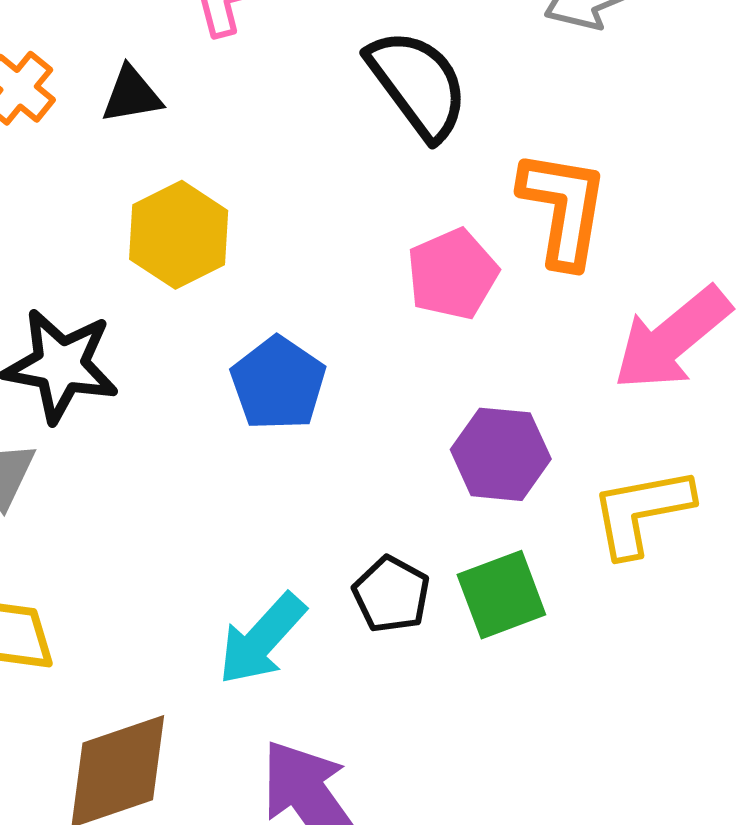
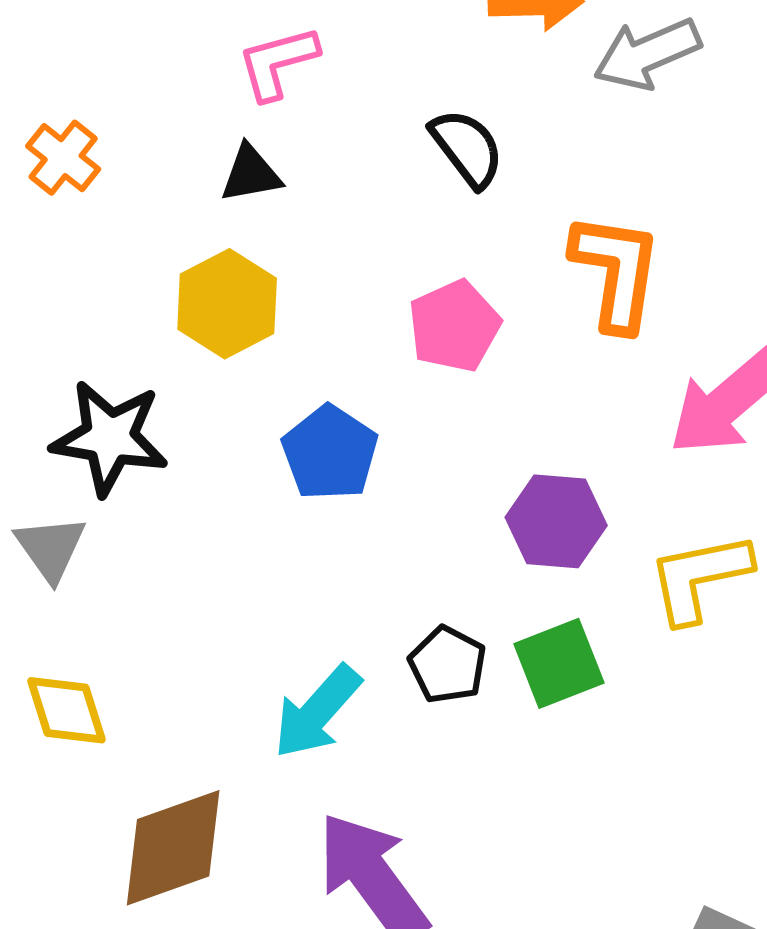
black semicircle: (418, 84) -> (467, 148), size x0.7
black triangle: (132, 95) -> (251, 174), moved
pink pentagon: (452, 274) -> (454, 326), moved

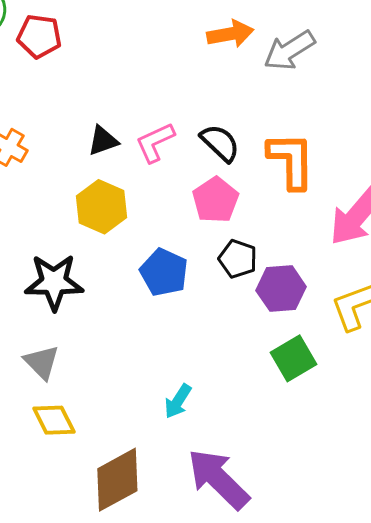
pink L-shape: (278, 63) -> (155, 142), moved
black semicircle: (467, 148) -> (220, 143), moved
gray triangle: (51, 548) -> (42, 362), moved
black pentagon: (448, 665) -> (238, 259), moved
cyan arrow: (317, 712) -> (178, 401), size x0.7

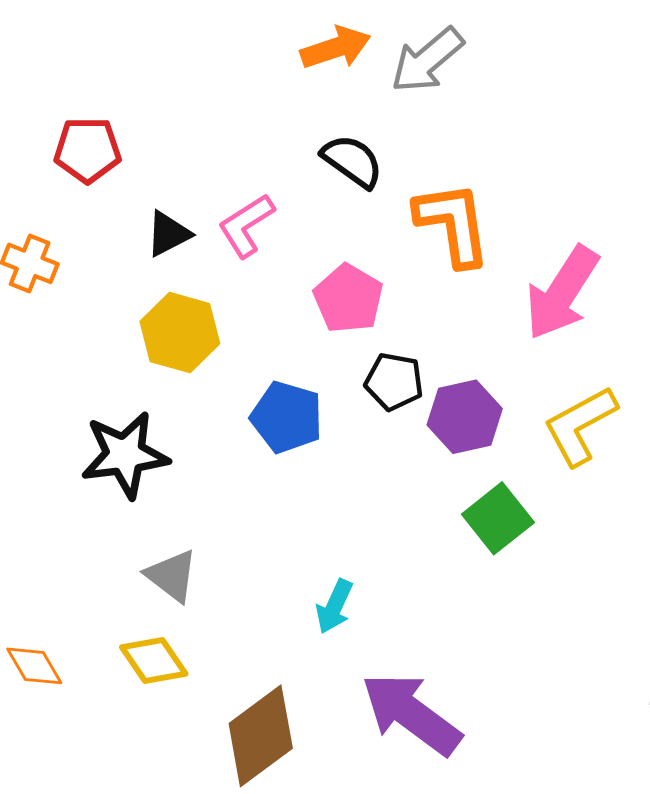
red pentagon: (39, 36) -> (87, 150), moved
black semicircle: (220, 143) -> (352, 161), moved
gray triangle: (42, 362) -> (172, 576), moved

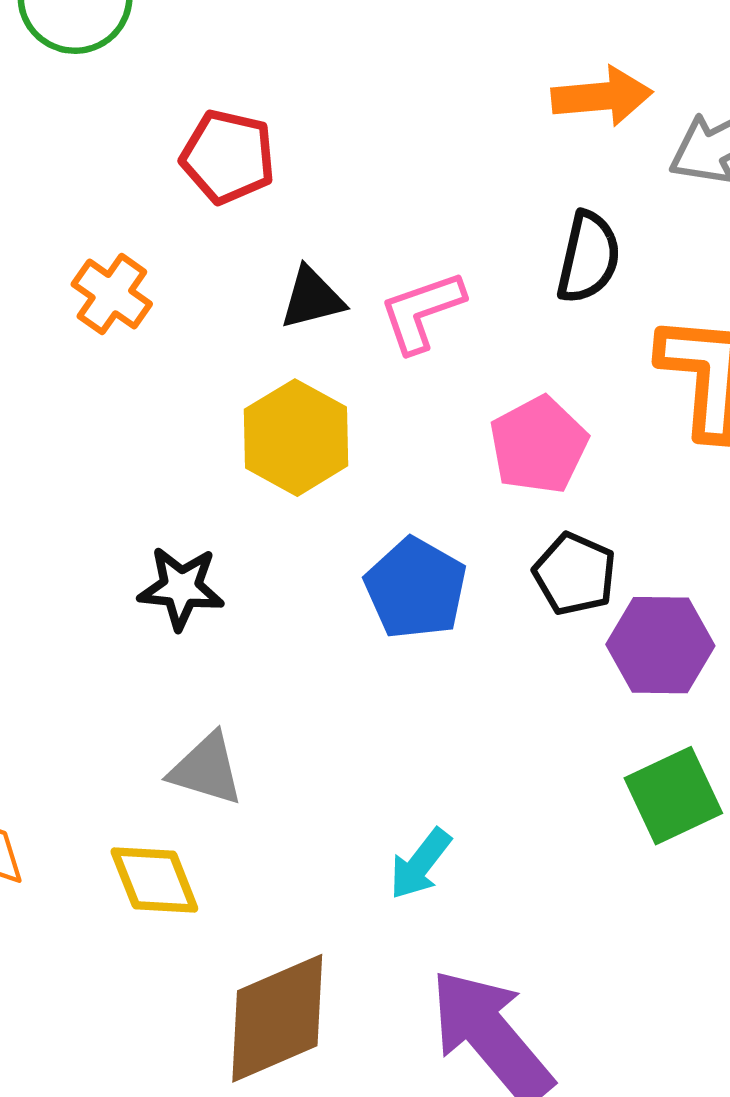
black semicircle: (352, 161) -> (588, 257), turned 54
black star: (125, 455) -> (181, 588), size x0.7
gray triangle: (172, 576) -> (206, 769), turned -34

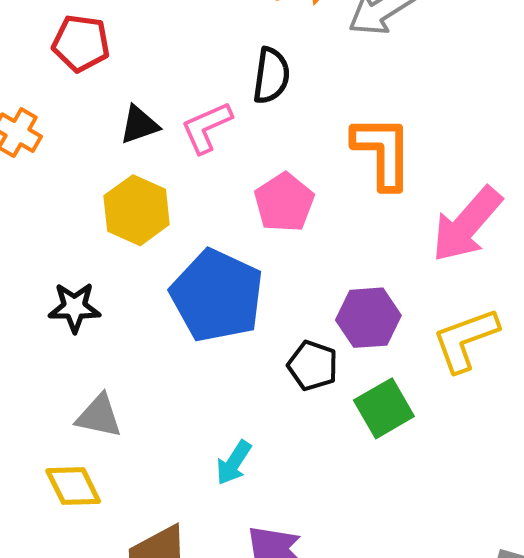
black semicircle: (588, 257) -> (271, 76), moved
black pentagon: (575, 574) -> (313, 366), moved
blue pentagon: (416, 588) -> (217, 296), size x1.5

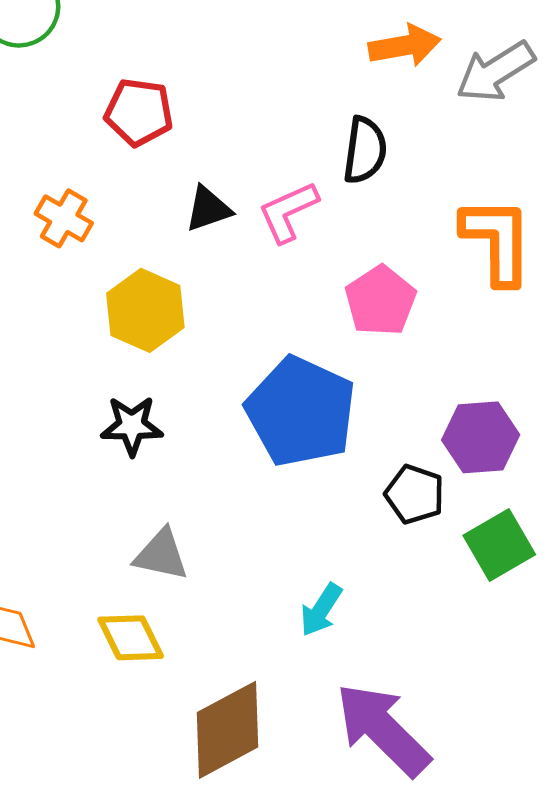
yellow hexagon: (137, 210) -> (145, 310), moved

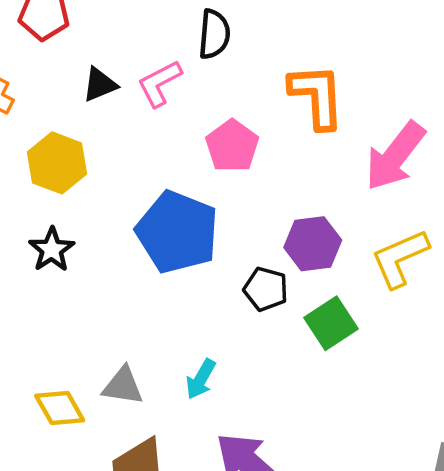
black star: (132, 426) -> (52, 250), turned -30
gray triangle: (161, 555) -> (123, 386), moved

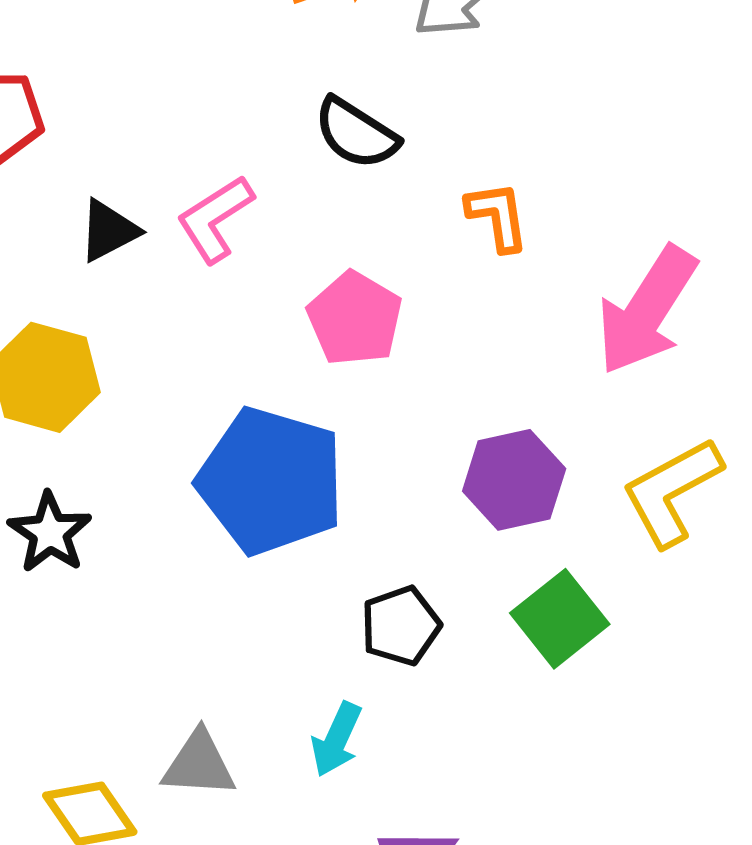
black semicircle: (214, 34) -> (356, 133), moved, turned 123
orange L-shape: (317, 96) -> (498, 216), size x0.6
black pentagon: (266, 289) -> (401, 626), moved, turned -30

